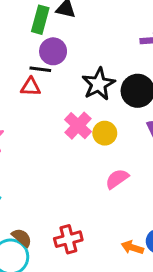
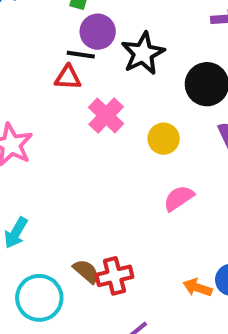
black star: (99, 84) -> (143, 53), moved
pink cross: (78, 126) -> (106, 116), moved
brown semicircle: (22, 238) -> (86, 271), moved

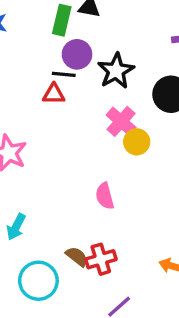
pink cross: (106, 116) -> (121, 121), moved
pink semicircle: (179, 198) -> (105, 196), moved, turned -68

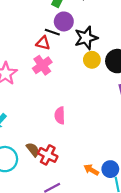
pink cross: (121, 121) -> (42, 65), moved
yellow circle: (137, 142) -> (92, 60), moved
red cross: (101, 259) -> (48, 155), turned 30

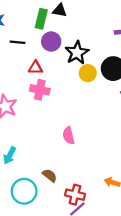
black line: (52, 32) -> (18, 42), moved
pink cross: (42, 65) -> (40, 90), turned -30
red cross: (48, 155) -> (75, 195), moved

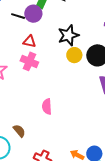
purple circle: (51, 41) -> (33, 14), moved
brown semicircle: (50, 175) -> (19, 131), moved

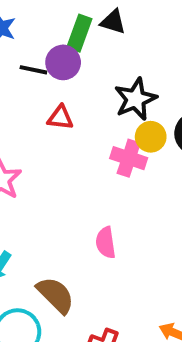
pink cross: (29, 61) -> (129, 158), moved
brown semicircle: (19, 131) -> (56, 295), size x1.5

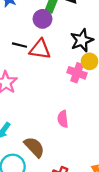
black line: (33, 70) -> (19, 45), moved
red triangle: (60, 118) -> (40, 49), size x1.5

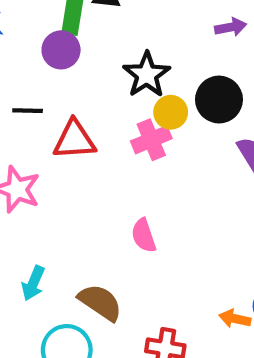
red triangle: (40, 49) -> (74, 140), moved
pink cross: (77, 73) -> (151, 140), turned -30

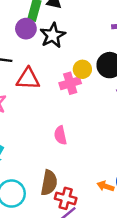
black star: (147, 75) -> (53, 35), moved
brown semicircle: (100, 302) -> (49, 183), moved, turned 60

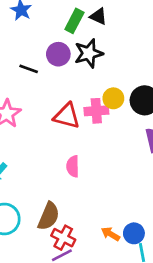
purple circle: (26, 29) -> (58, 54), moved
red triangle: (28, 79) -> (67, 116), moved

